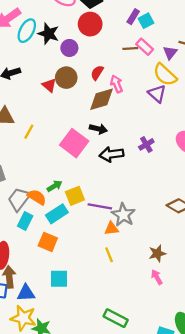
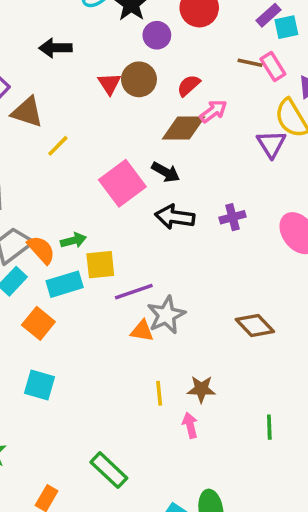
pink arrow: (117, 84) -> (213, 111), turned 60
purple line: (100, 206) -> (134, 292), turned -45
yellow line: (109, 255) -> (159, 393), moved

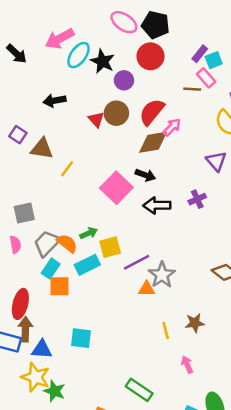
pink rectangle: (273, 66) -> (206, 78), moved
red semicircle: (189, 85) -> (152, 112), size x1.6
purple triangle: (271, 144) -> (216, 161), moved
orange square: (38, 323) -> (60, 286), moved, turned -30
pink arrow: (190, 425) -> (187, 365), moved

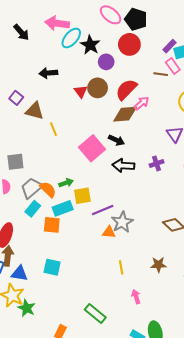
pink arrow: (60, 39) -> (57, 23), turned 30
yellow line: (67, 169) -> (54, 129), turned -64
orange square: (60, 286) -> (52, 225), moved
brown star: (195, 323) -> (158, 265), moved

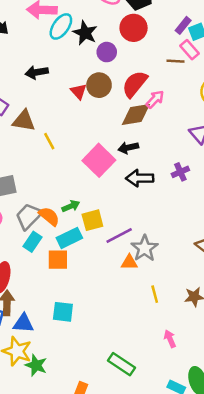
black arrow: (116, 140) -> (128, 148), turned 147
yellow line: (121, 267) -> (155, 294), moved

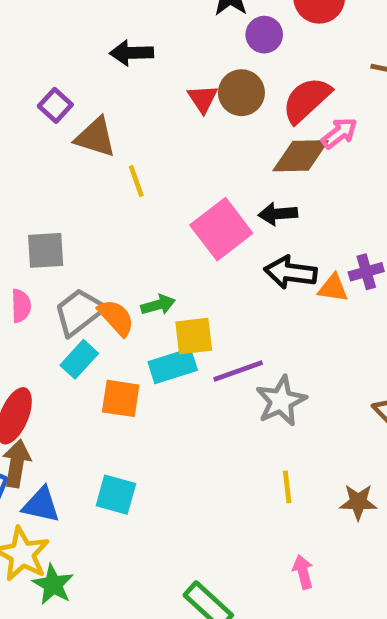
cyan rectangle: (69, 238) -> (173, 366), moved
orange triangle: (129, 262) -> (333, 288), moved

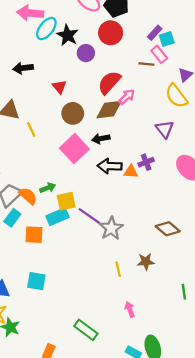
brown circle: (241, 93) -> (73, 113), moved
purple line: (238, 371) -> (89, 216), turned 60
brown star: (358, 502) -> (146, 262), moved

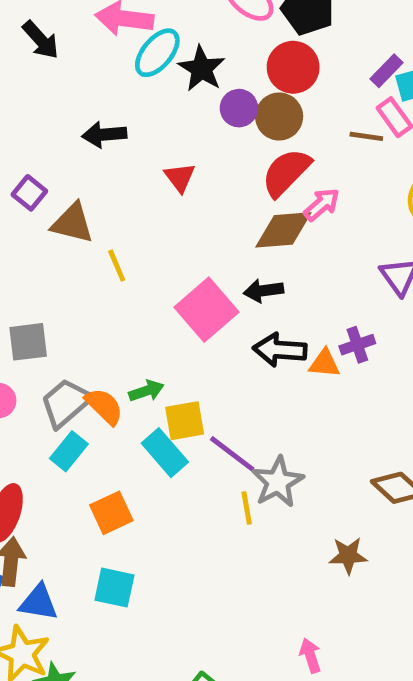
brown circle: (73, 113) -> (279, 117), moved
cyan rectangle: (58, 217) -> (165, 453), turned 70
orange square: (34, 235) -> (111, 513), moved, turned -30
yellow line: (118, 269) -> (247, 508), moved

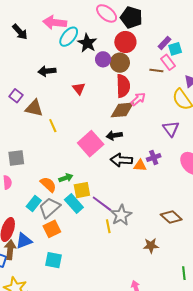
red semicircle: (286, 172) -> (123, 86), turned 135
gray trapezoid: (66, 403) -> (50, 208), moved
blue triangle: (39, 602) -> (24, 241), moved, turned -30

